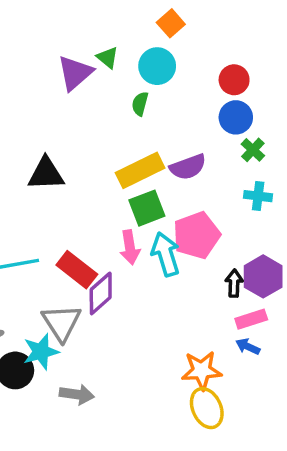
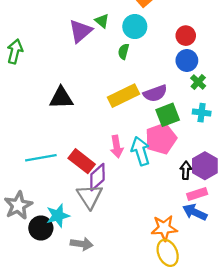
green square: (147, 208) -> (168, 115), moved
gray triangle: (61, 323) -> (90, 196), moved
blue arrow: (248, 347) -> (195, 212), size x1.5

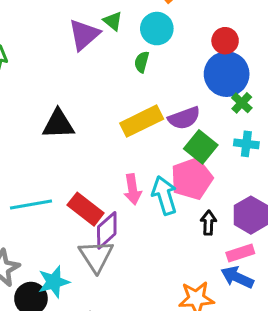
blue circle: (187, 60) -> (227, 74), size x1.5
green square: (168, 115) -> (201, 147), turned -30
black arrow: (186, 170) -> (208, 223), moved

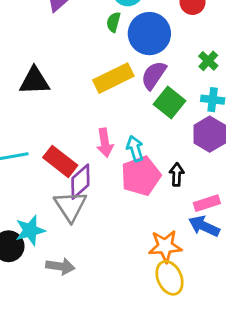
blue circle: (227, 74) -> (149, 34), moved
purple semicircle: (184, 118) -> (154, 75), turned 144
pink pentagon: (192, 179) -> (141, 176), moved
cyan arrow: (164, 195) -> (135, 149), size x0.7
purple hexagon: (251, 215) -> (210, 134), moved

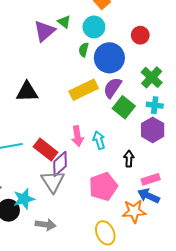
green cross: (208, 61) -> (152, 77), size x1.5
pink pentagon: (141, 176) -> (103, 187), moved
orange star: (165, 246) -> (134, 211), moved
yellow ellipse: (170, 278) -> (105, 233), moved

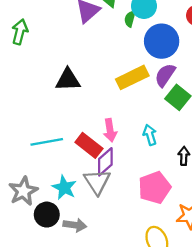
green semicircle: (84, 50) -> (130, 19), moved
pink arrow: (77, 136) -> (110, 130), moved
cyan star: (24, 199) -> (64, 188), moved, turned -30
gray arrow: (46, 225) -> (75, 225), moved

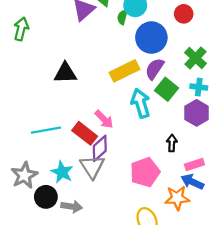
pink arrow: (110, 130) -> (104, 119), turned -36
cyan arrow: (150, 135) -> (141, 103), moved, size x1.5

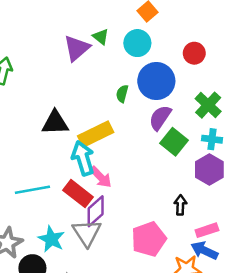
green semicircle: (122, 17) -> (122, 94), moved
yellow rectangle: (124, 71) -> (96, 134), moved
cyan arrow: (141, 103) -> (83, 158), moved

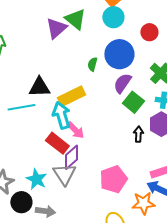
green triangle: (101, 37) -> (75, 19), size x1.6
cyan circle: (137, 43) -> (113, 17), moved
cyan line: (32, 190) -> (21, 107), moved
black arrow: (180, 205) -> (138, 134), moved

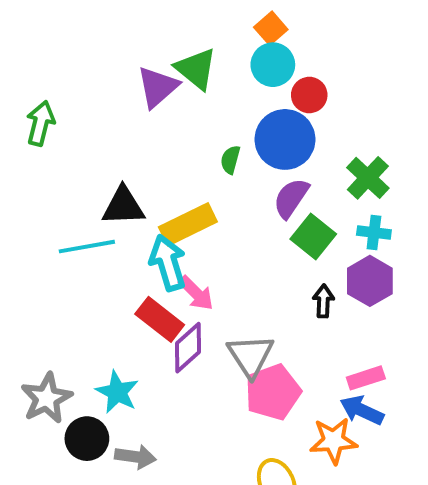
red circle: (149, 32) -> (309, 95), moved
gray triangle: (64, 174) -> (251, 356), moved

